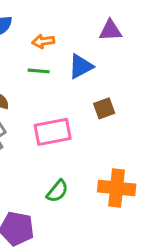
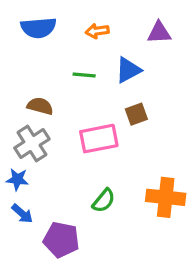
orange arrow: (43, 41) -> (97, 31), moved
brown square: (104, 108) -> (136, 114), moved

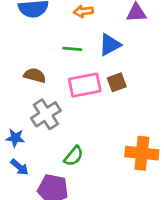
pink rectangle: (99, 139) -> (85, 85), moved
gray cross: (32, 144) -> (46, 114), moved
green semicircle: (104, 201) -> (74, 156), moved

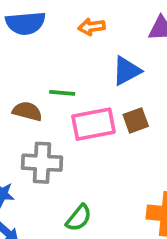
green line: (72, 49) -> (62, 93), moved
gray cross: (46, 114) -> (42, 163), turned 36

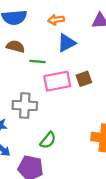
blue triangle: (127, 71) -> (66, 43), moved
brown semicircle: (27, 111) -> (16, 46), moved

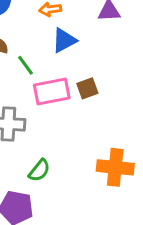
green line: (38, 61) -> (25, 65), turned 49

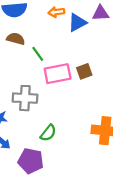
blue triangle: (64, 40) -> (77, 23), moved

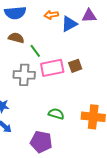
gray cross: (25, 98) -> (24, 75), moved
green semicircle: (48, 133) -> (56, 114), moved, turned -112
purple pentagon: (31, 161) -> (41, 142), moved

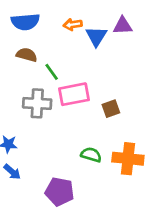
blue triangle: (69, 24) -> (96, 36), turned -30
brown square: (75, 66) -> (111, 109), moved
green semicircle: (56, 114) -> (91, 155), moved

